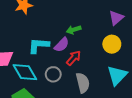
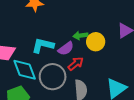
yellow circle: (112, 44) -> (96, 42), moved
gray circle: (53, 74) -> (53, 77), size x1.6

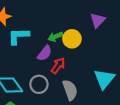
cyan L-shape: (43, 45) -> (18, 36), moved
gray circle: (53, 77) -> (39, 84), size x0.7

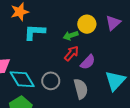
yellow circle: (72, 39) -> (87, 24), moved
purple semicircle: (45, 53) -> (88, 62), moved
red arrow: (58, 66) -> (72, 53), moved

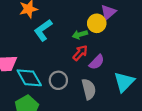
purple triangle: (113, 23) -> (108, 12), moved
cyan L-shape: (34, 32) -> (43, 30), turned -40

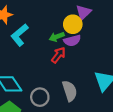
purple semicircle: (97, 62) -> (72, 41), moved, turned 35
gray circle: (58, 80) -> (40, 97), moved

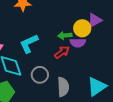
cyan L-shape: (19, 35) -> (29, 44), moved
gray circle: (40, 97) -> (40, 75), moved

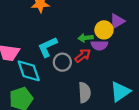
gray circle: (40, 75) -> (62, 62), moved

